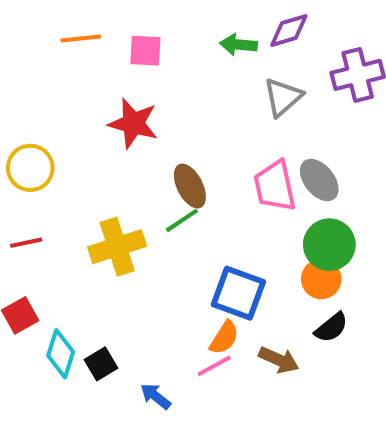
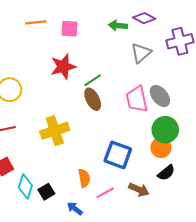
purple diamond: (289, 30) -> (144, 18), turned 45
red star: (133, 123) -> (63, 67), turned -30
green line: (182, 220) -> (93, 80), moved
orange semicircle: (224, 338) -> (84, 178), moved, turned -42

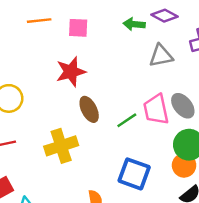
gray triangle: (141, 53) -> (161, 56), turned 30
green line: (93, 80) -> (127, 120), moved
brown ellipse: (93, 99) -> (89, 109), moved

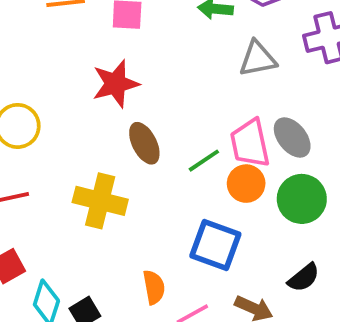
yellow cross: (61, 146) -> (100, 201), turned 32
orange circle: (184, 165) -> (246, 184), moved

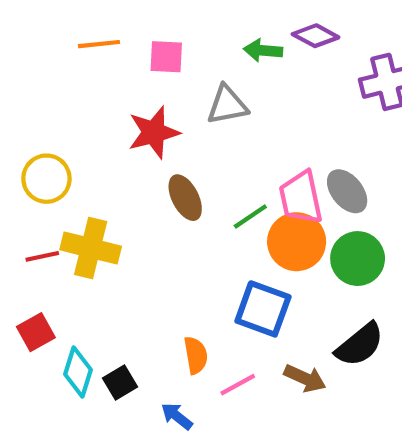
gray triangle: (258, 59) -> (227, 105), moved
orange circle: (246, 184) -> (297, 242), size x1.4
yellow cross: (100, 201) -> (91, 248), moved
black semicircle: (304, 278) -> (360, 345), size x1.4

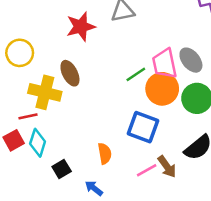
brown ellipse: (185, 198) -> (70, 73), moved
red line: (42, 256) -> (28, 116), moved
cyan diamond: (78, 372) -> (38, 143), moved
brown arrow: (305, 378) -> (167, 167), turned 30
pink line: (238, 385) -> (147, 170), moved

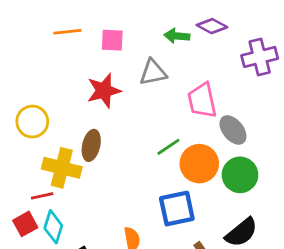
pink trapezoid: (165, 64) -> (202, 100), moved
brown ellipse: (70, 73) -> (91, 145), turned 40
blue square: (143, 127) -> (177, 209), turned -32

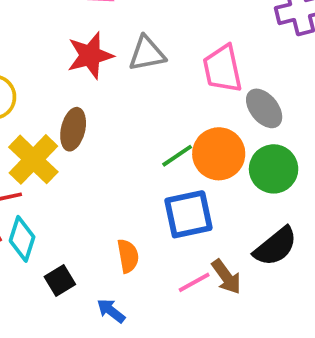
gray triangle: (153, 72) -> (147, 54), moved
green line: (168, 147) -> (177, 156), moved
yellow cross: (62, 168) -> (33, 159), turned 30

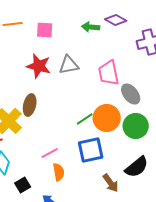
red star: (90, 55) -> (39, 66), turned 30
pink line: (194, 282) -> (50, 153), moved

